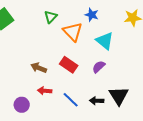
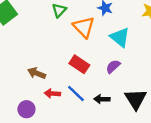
brown arrow: (39, 68) -> (37, 73), moved
blue line: (71, 100) -> (76, 93), moved
black arrow: (97, 101) -> (102, 99), moved

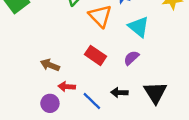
blue line: (76, 93) -> (92, 101), moved
purple circle: (26, 109) -> (50, 103), moved

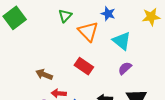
purple semicircle: (131, 58) -> (125, 68), moved

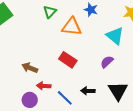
orange triangle: (88, 31) -> (72, 27), turned -40
cyan triangle: (122, 41) -> (115, 36), moved

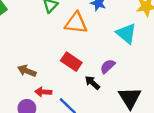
purple semicircle: (107, 62) -> (108, 66), moved
black arrow: (88, 91) -> (92, 83), moved, turned 40

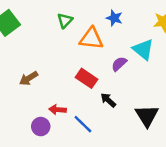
purple semicircle: (108, 66) -> (119, 64), moved
brown arrow: (27, 71) -> (29, 78), moved, turned -54

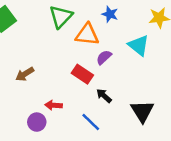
green triangle: (65, 20) -> (61, 17), size x1.5
purple semicircle: (119, 64) -> (104, 57), moved
blue line: (83, 124) -> (91, 122), moved

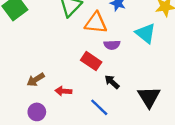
purple semicircle: (104, 57) -> (112, 45), turned -140
brown arrow: (25, 74) -> (36, 80), moved
purple circle: (37, 122) -> (37, 112), moved

